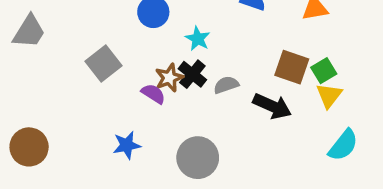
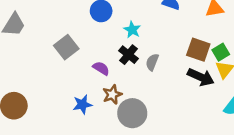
brown star: (169, 78) -> (112, 94), moved
gray semicircle: (226, 85) -> (152, 62), turned -49
black arrow: (272, 106) -> (201, 77), moved

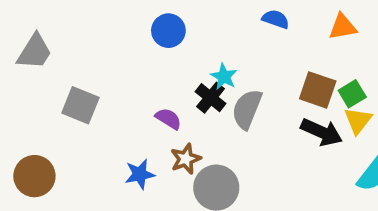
cyan star: (132, 30) -> (224, 77), moved
gray square: (66, 47) -> (80, 105), moved, turned -30
gray semicircle: (152, 62) -> (247, 109), size x1.5

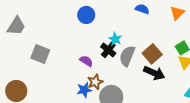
orange triangle: (343, 27) -> (177, 13), turned -35
brown square: (318, 90) -> (152, 54), moved, turned 30
black arrow: (322, 132) -> (154, 73), moved
blue star: (140, 174) -> (84, 90), moved

